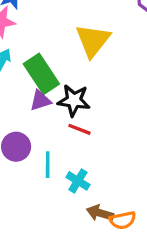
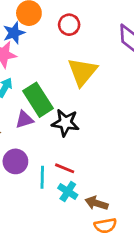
purple triangle: (40, 101) -> (24, 120), moved
red line: (79, 129) -> (65, 168), moved
brown arrow: (100, 213) -> (96, 203), moved

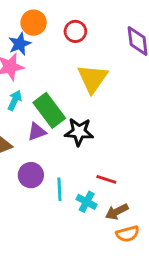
red line: (65, 168) -> (106, 179), moved
brown arrow: (96, 203) -> (117, 212), turned -40

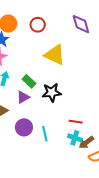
yellow triangle: (93, 79) -> (55, 55), turned -30
green rectangle: (49, 110) -> (29, 81), size x0.6
cyan cross: (87, 202) -> (75, 138), moved

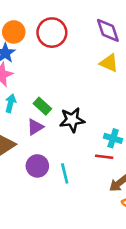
red circle: (38, 25) -> (52, 33), size x1.5
yellow triangle: (55, 55) -> (109, 63), moved, size x0.7
cyan cross: (75, 138) -> (113, 138), moved

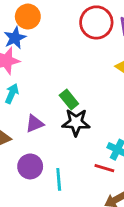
red circle: (52, 33) -> (96, 22), moved
green rectangle: (42, 106) -> (69, 99), moved

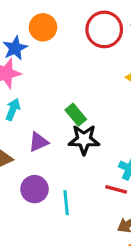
orange circle: (28, 17) -> (43, 27), moved

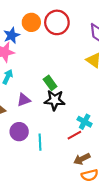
red circle: (104, 29) -> (57, 22), moved
red line: (116, 189) -> (74, 135), turned -48

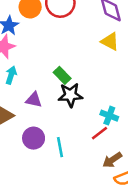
purple triangle: (24, 100) -> (34, 100), turned 40

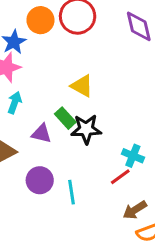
yellow triangle: (110, 42) -> (82, 86), moved
green rectangle: (62, 75) -> (65, 118), moved

